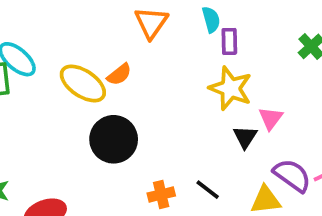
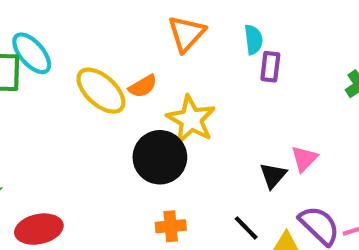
yellow star: (231, 88) -> (191, 119), moved
black circle: (114, 139) -> (160, 157), moved
black line: (208, 190) -> (246, 228), moved

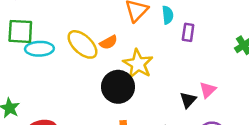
cyan semicircle: (253, 40) -> (168, 15), moved
cyan ellipse: (32, 53) -> (39, 49), moved, turned -52

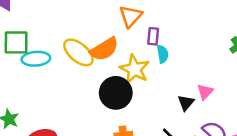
cyan semicircle: (168, 15) -> (163, 54), moved
purple rectangle: (188, 32) -> (153, 36), moved
orange semicircle: (109, 42) -> (104, 49), size x1.6

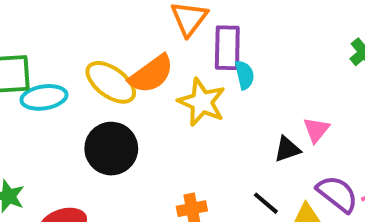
purple rectangle: (153, 36) -> (227, 48), size x1.5
black circle: (116, 93) -> (111, 149), moved
black triangle: (186, 103) -> (287, 149), turned 36

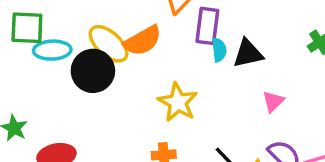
yellow star: (202, 102) -> (178, 102), moved
black circle: (111, 149) -> (93, 71), moved
black triangle: (287, 149) -> (248, 54), moved, size x1.4

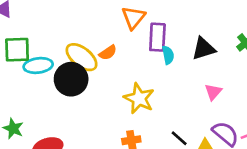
orange semicircle: (143, 41) -> (108, 53), size x0.6
black triangle: (248, 54) -> (204, 49), moved

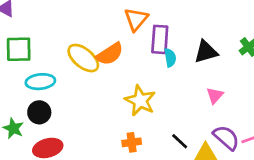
orange semicircle: (108, 53) -> (110, 54), size x1.5
cyan ellipse: (38, 65) -> (40, 82), moved
black circle: (71, 79) -> (39, 112), moved, size x0.7

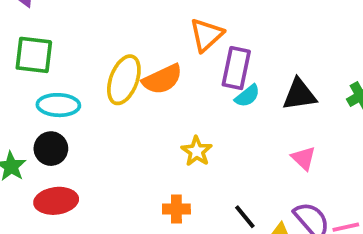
yellow ellipse: (83, 58) -> (124, 80), turned 64
cyan semicircle: (170, 58) -> (247, 96), turned 54
pink triangle: (215, 95) -> (304, 158), turned -36
yellow star: (140, 101) -> (197, 151), size x0.7

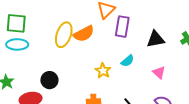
cyan semicircle: (247, 96) -> (128, 61), moved
cyan ellipse: (58, 105) -> (17, 44), moved
black circle: (51, 149) -> (49, 80), moved

